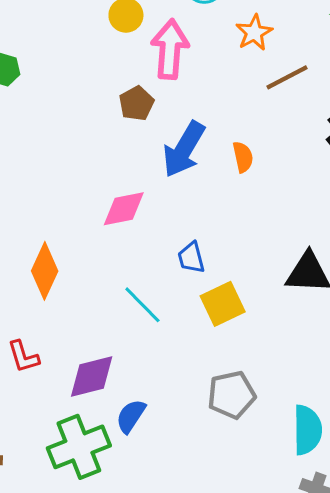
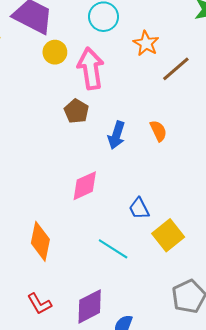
blue arrow: (184, 149) -> (116, 135), size x0.7

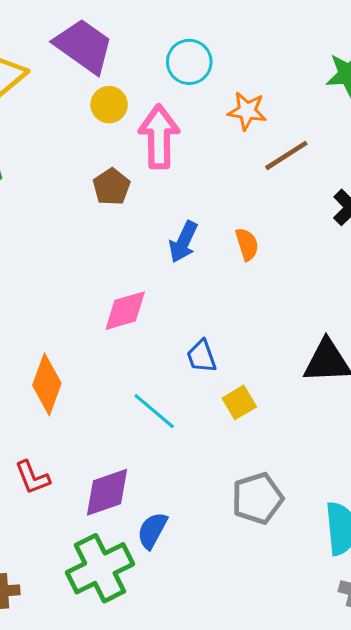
orange star: (146, 43) -> (247, 111), turned -30
brown pentagon: (76, 111) -> (111, 187), moved
yellow square: (168, 235) -> (239, 402), size x0.7

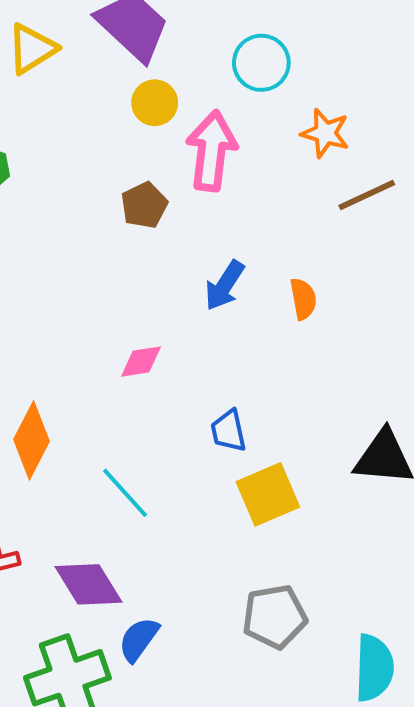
pink diamond: (125, 311) -> (141, 362), size x0.7
yellow square: (239, 402) -> (268, 494), size x1.5
cyan line: (154, 411) -> (125, 493), moved
purple diamond: (107, 492) -> (89, 584), turned 70

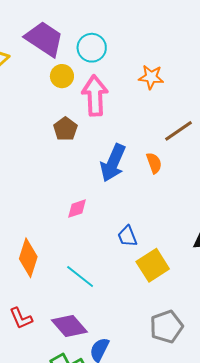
cyan circle: (261, 63) -> (92, 48), moved
brown line: (367, 195) -> (179, 131), moved
blue arrow: (225, 286) -> (113, 163), size x1.4

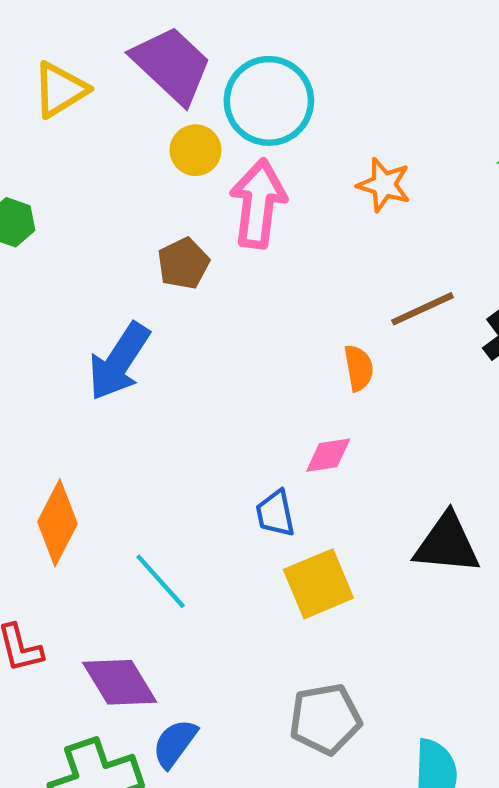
cyan circle: (92, 48) -> (269, 101), size x1.4
blue arrow: (113, 163) -> (119, 362), moved
pink diamond: (77, 209) -> (328, 455), moved

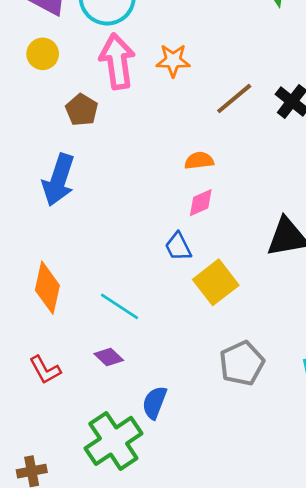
yellow circle: (196, 150) -> (43, 54), moved
orange star: (384, 185) -> (173, 61), moved
orange semicircle: (359, 368) -> (199, 161), moved, turned -72
purple diamond: (120, 682) -> (109, 357), moved, size x0.6

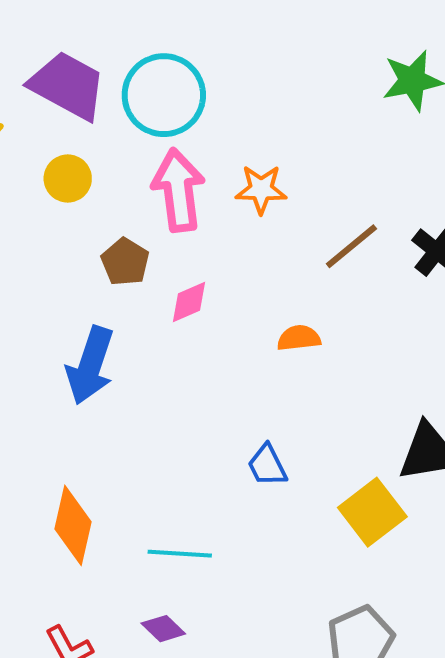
pink diamond: (201, 203) -> (189, 302), moved
yellow square: (216, 282) -> (372, 512), moved
cyan line: (120, 306) -> (180, 554), turned -30

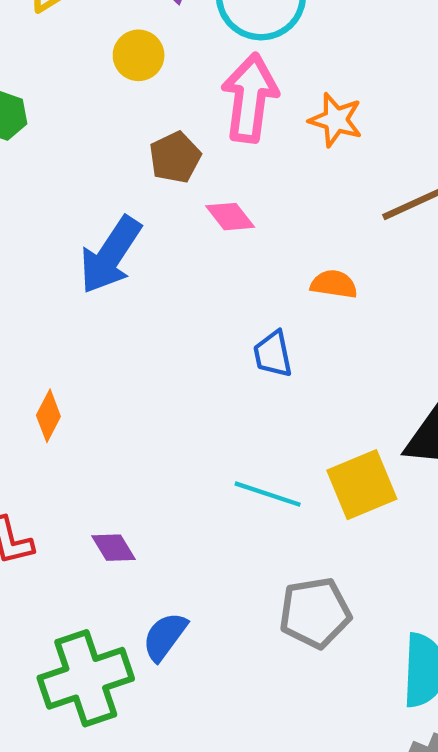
pink diamond: (189, 302) -> (230, 217), turned 60
blue trapezoid: (267, 465) -> (273, 354), moved
orange diamond: (73, 525) -> (48, 416), size x0.6
cyan line: (180, 554) -> (268, 494), moved

